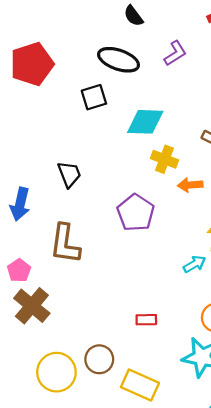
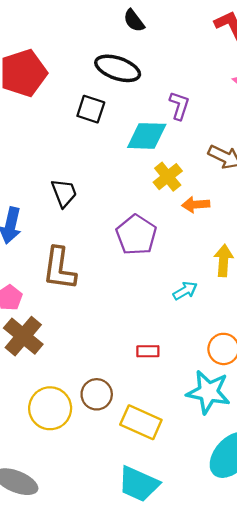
purple L-shape: (175, 53) -> (179, 106), moved, turned -40
black square: (94, 97) -> (91, 109), turned 35
yellow cross: (165, 159) -> (168, 177), turned 30
cyan arrow: (194, 264) -> (185, 291), moved

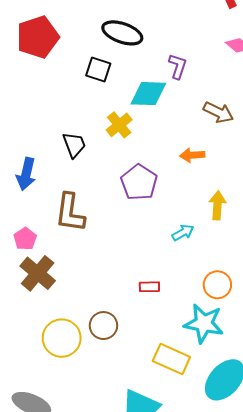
yellow cross: (168, 177) -> (119, 125), moved
yellow rectangle: (141, 422) -> (171, 359), moved

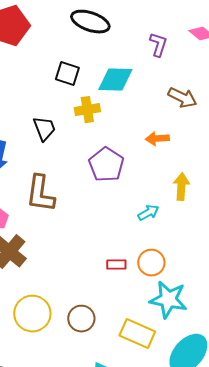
purple L-shape: (178, 66) -> (158, 45), moved
black square: (98, 69) -> (67, 74), moved
yellow cross: (119, 125) -> (87, 110), turned 30
orange circle: (217, 285) -> (151, 263), moved
brown circle: (103, 326) -> (81, 319), moved

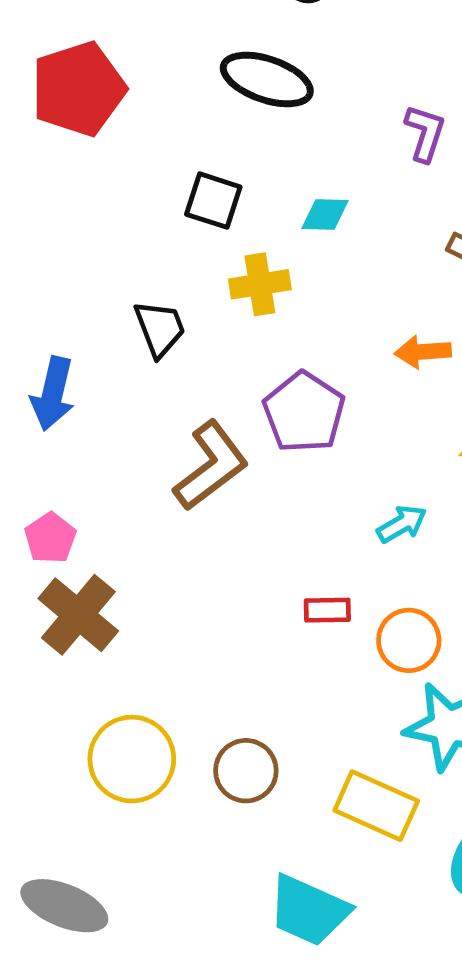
cyan diamond: (115, 80) -> (325, 214), size x0.6
brown L-shape: (40, 194) -> (211, 466), moved, turned -135
red rectangle: (116, 265) -> (327, 610), moved

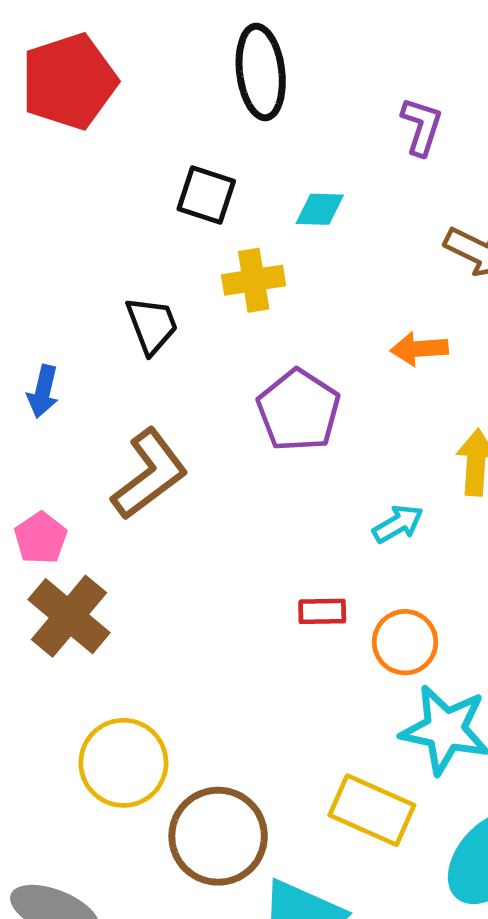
black ellipse: (267, 79) -> (261, 72), turned 64
blue arrow: (53, 394) -> (43, 391), size x0.7
brown L-shape: (211, 466) -> (149, 474), moved
brown circle: (246, 771) -> (218, 836), moved, size x1.5

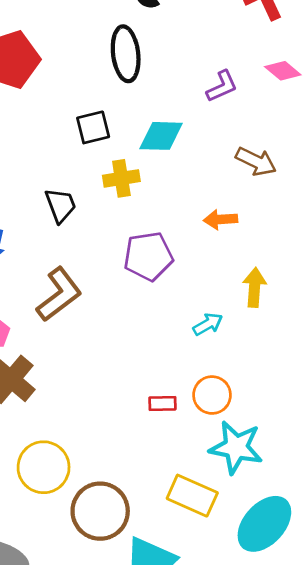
purple L-shape: (422, 126) -> (222, 86), turned 48
black square: (206, 195) -> (93, 127), turned -32
cyan diamond: (320, 209) -> (161, 136), size x1.5
purple pentagon: (299, 410) -> (148, 256), turned 30
red rectangle: (322, 611) -> (162, 404), moved

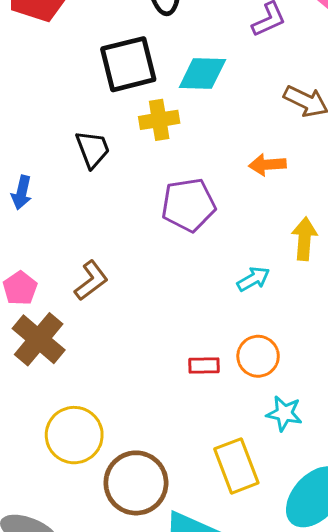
black square: (93, 127) -> (128, 64), size x1.5
brown L-shape: (59, 294) -> (91, 281), moved, size x0.7
cyan star: (236, 447) -> (284, 413), size x0.6
yellow rectangle: (192, 496) -> (236, 466), turned 45

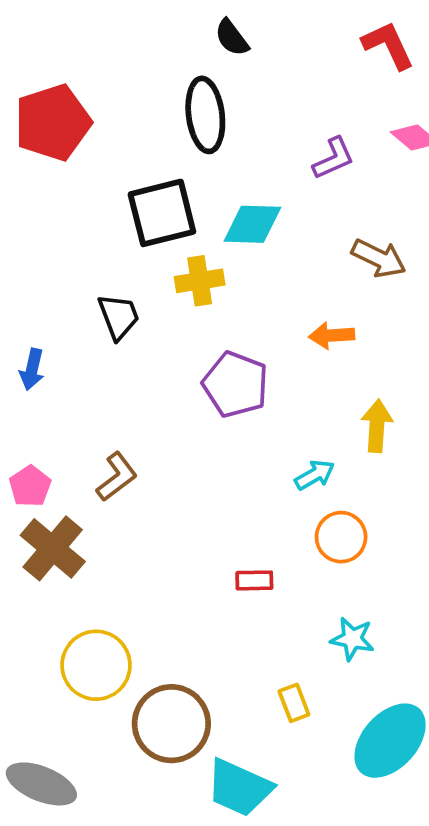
purple pentagon: (189, 205) -> (235, 384), turned 30
orange circle: (258, 356) -> (341, 537), moved
yellow rectangle: (236, 466) -> (294, 703), size x0.6

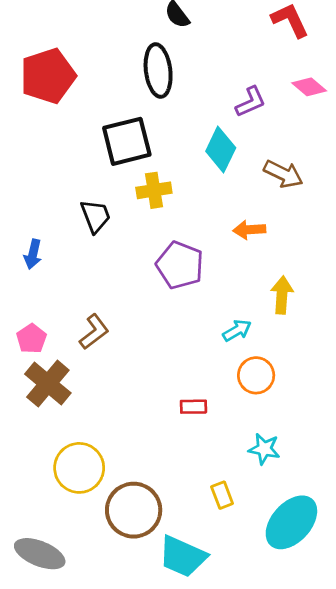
cyan diamond: (252, 224) -> (221, 149), moved, turned -66

